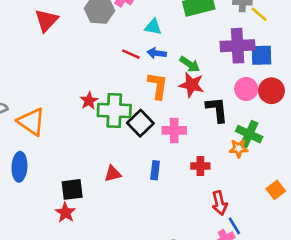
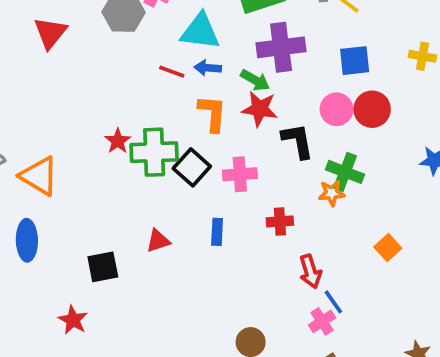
cyan triangle: (153, 27) -> (200, 31), size x1.6
purple cross: (238, 46) -> (281, 47), moved
red star: (65, 213) -> (73, 320), moved

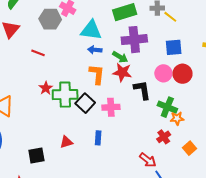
red line: (172, 72) -> (38, 53), moved
orange star: (332, 193) -> (177, 118), moved
red cross: (280, 221) -> (164, 137), moved, turned -32
red arrow: (310, 271) -> (148, 160), turned -36

